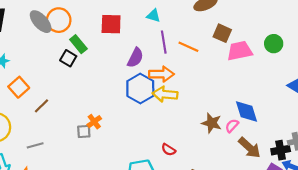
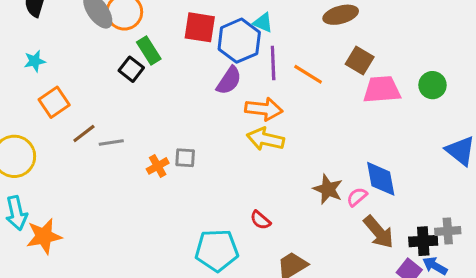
blue hexagon: (140, 88) -> (239, 41), moved
gray square: (84, 131) -> (185, 158), moved
gray line: (35, 145) -> (111, 143), moved

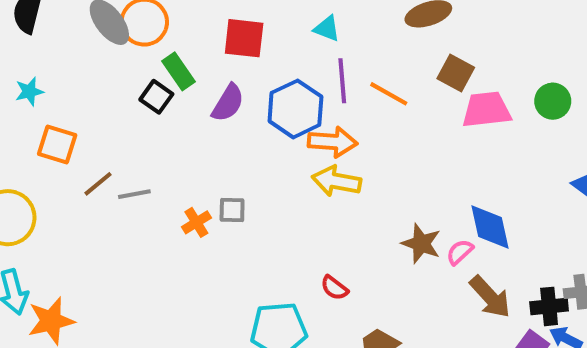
blue hexagon: (239, 41) -> (295, 109), moved
purple semicircle: (229, 80) -> (228, 103), moved
orange square: (54, 102) -> (57, 144), turned -36

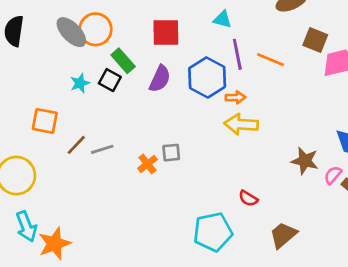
cyan star: (29, 92) -> (80, 83), moved
orange arrow: (333, 142) -> (235, 97), size x0.6
pink semicircle: (460, 252) -> (333, 175), moved

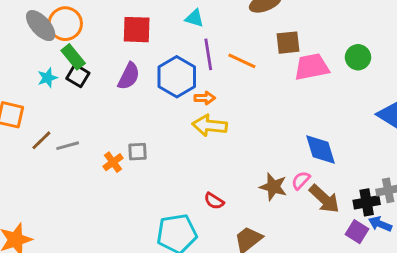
brown square: (315, 40) -> (288, 43), turned -30
green rectangle: (123, 61) -> (73, 57), moved
brown star: (305, 161) -> (273, 187), moved

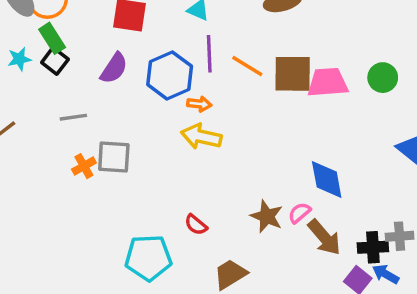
brown square: (288, 43) -> (293, 74), moved, size x1.4
gray line: (68, 146) -> (73, 117), moved
gray square: (137, 152) -> (114, 157), size x1.5

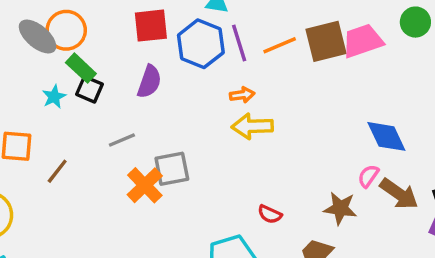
orange line: (247, 66) -> (280, 45), turned -40
blue hexagon: (170, 75) -> (201, 44), moved
orange cross: (84, 166) -> (145, 185), size x1.5
brown star: (267, 216) -> (340, 208), moved

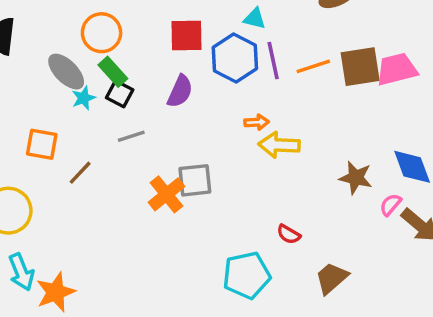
gray ellipse: (38, 37) -> (66, 72), moved
orange arrow: (242, 95) -> (257, 122), moved
gray line: (122, 140) -> (131, 136), moved
brown star: (340, 208) -> (356, 178), moved

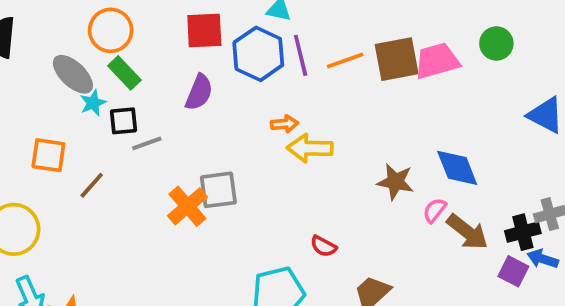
black square: (120, 94) -> (123, 121), moved, turned -32

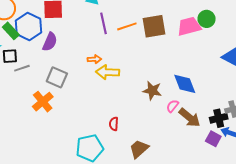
blue hexagon: (258, 54) -> (29, 27), moved
pink trapezoid: (437, 61) -> (189, 26), moved
gray square: (218, 190) -> (57, 77), moved, turned 30
red semicircle: (323, 246) -> (114, 124), turned 64

